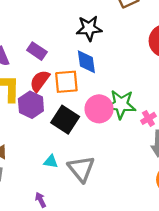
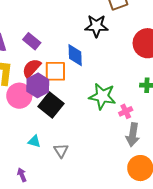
black star: (89, 28) -> (96, 26), moved
purple hexagon: (31, 105) -> (38, 85), moved
pink circle: (99, 109) -> (19, 96), moved
gray triangle: (81, 169) -> (61, 151), size x0.6

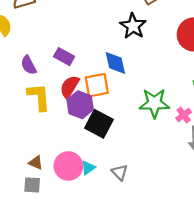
black star: (96, 26) -> (133, 26), turned -30
pink circle: (19, 96) -> (68, 166), moved
cyan triangle: (34, 141) -> (88, 168), turned -40

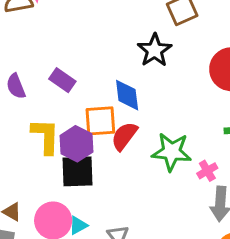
red semicircle: (70, 87) -> (124, 136), moved
yellow L-shape: (39, 97) -> (46, 136), moved
black square: (99, 124) -> (77, 171), moved, turned -36

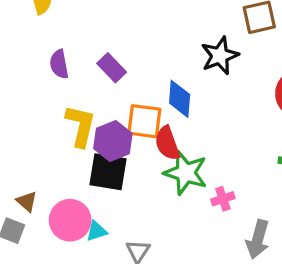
red semicircle: (124, 136) -> (167, 143), turned -68
green star: (172, 152) -> (186, 173), moved
pink cross: (207, 171) -> (223, 199), moved

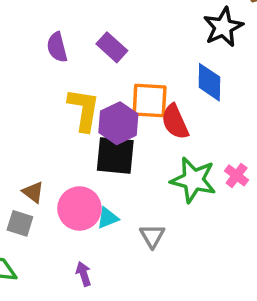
blue diamond: (180, 99) -> (209, 82), moved
green star: (186, 173) -> (193, 180), moved
pink cross: (223, 199) -> (237, 175), turned -30

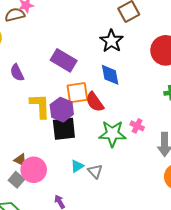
purple rectangle: (112, 47) -> (64, 60), moved, size x1.4
pink circle: (79, 208) -> (34, 170), moved
cyan triangle: (108, 218) -> (77, 166), moved
gray square: (20, 223) -> (16, 180), turned 35

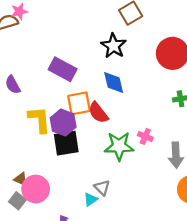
cyan triangle: (77, 166) -> (91, 199), moved

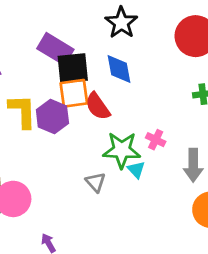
black square: (66, 143) -> (73, 68), moved
gray triangle: (102, 188) -> (96, 182), moved
cyan triangle: (91, 199) -> (136, 170), moved, turned -40

